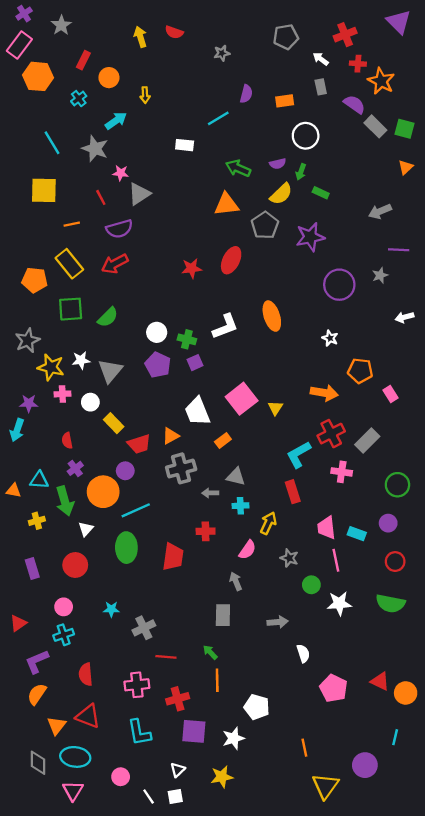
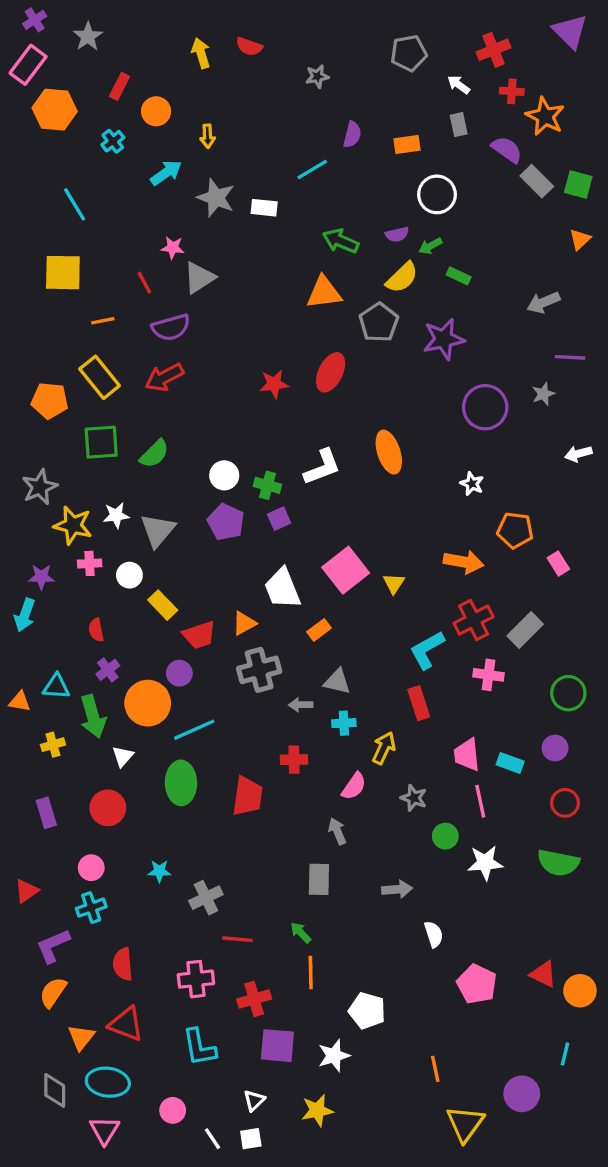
gray star: (95, 149) -> (216, 198), moved
green arrow: (301, 172) -> (430, 246), turned 42

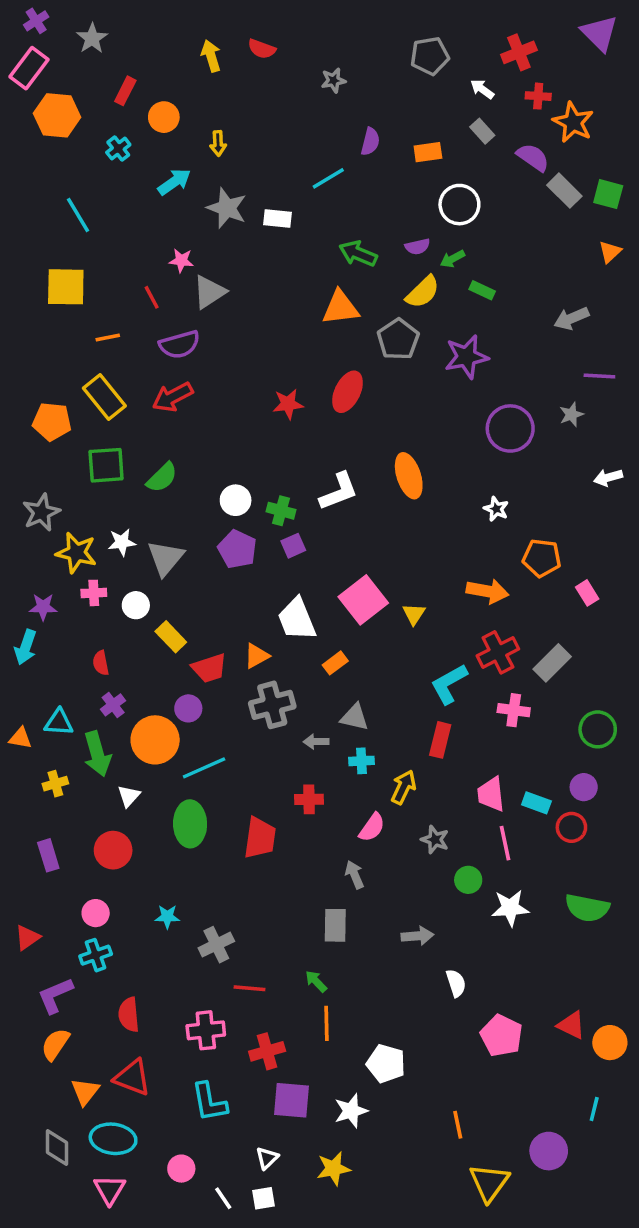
gray rectangle: (459, 125) -> (482, 131), turned -30
red rectangle: (419, 703) -> (440, 740), turned 32
red circle: (565, 803) -> (571, 827), moved

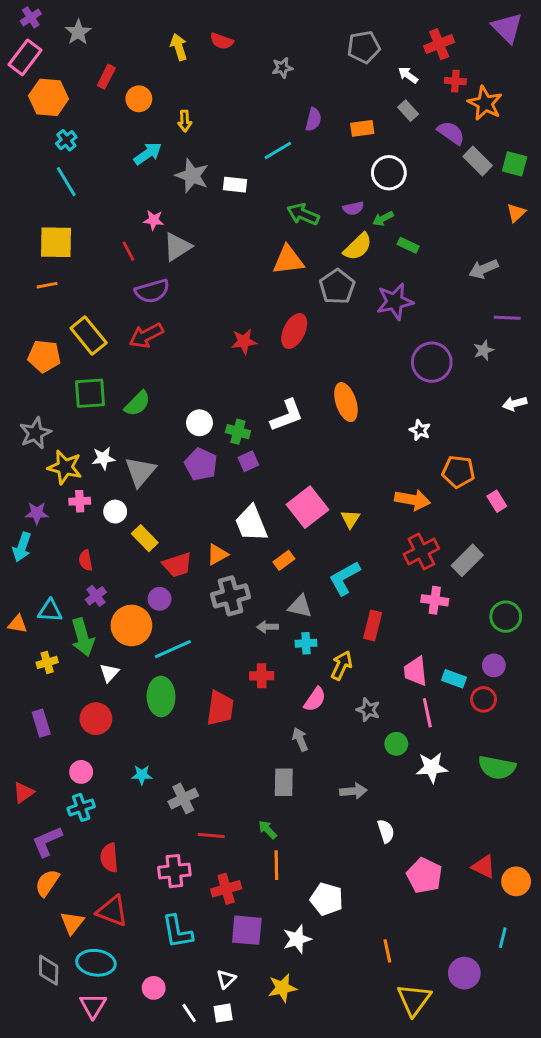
cyan cross: (118, 149) -> (66, 140), moved
orange line: (108, 338) -> (47, 285), moved
cyan L-shape: (449, 684) -> (344, 578), moved

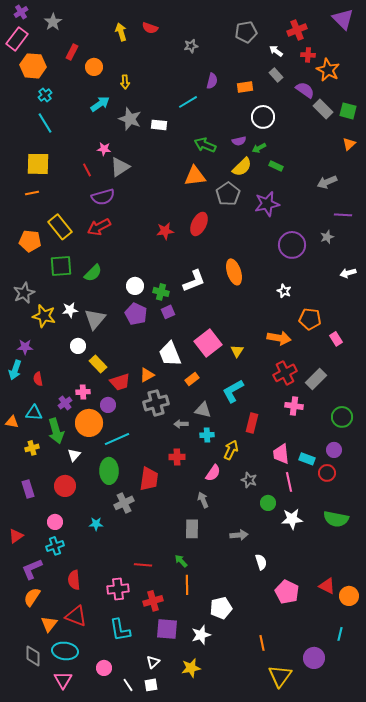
pink cross: (80, 501) -> (83, 392), moved
red semicircle: (86, 560) -> (38, 379), moved
gray cross: (183, 799) -> (124, 503), moved
white pentagon: (327, 899) -> (221, 608), turned -30

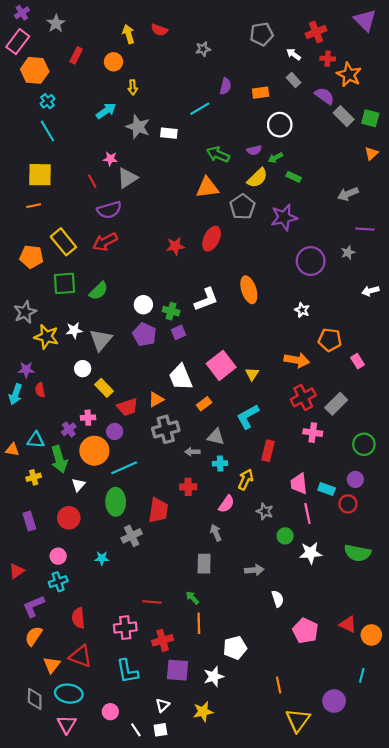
orange circle: (94, 67) -> (114, 62), moved
red semicircle: (38, 379) -> (40, 390), moved

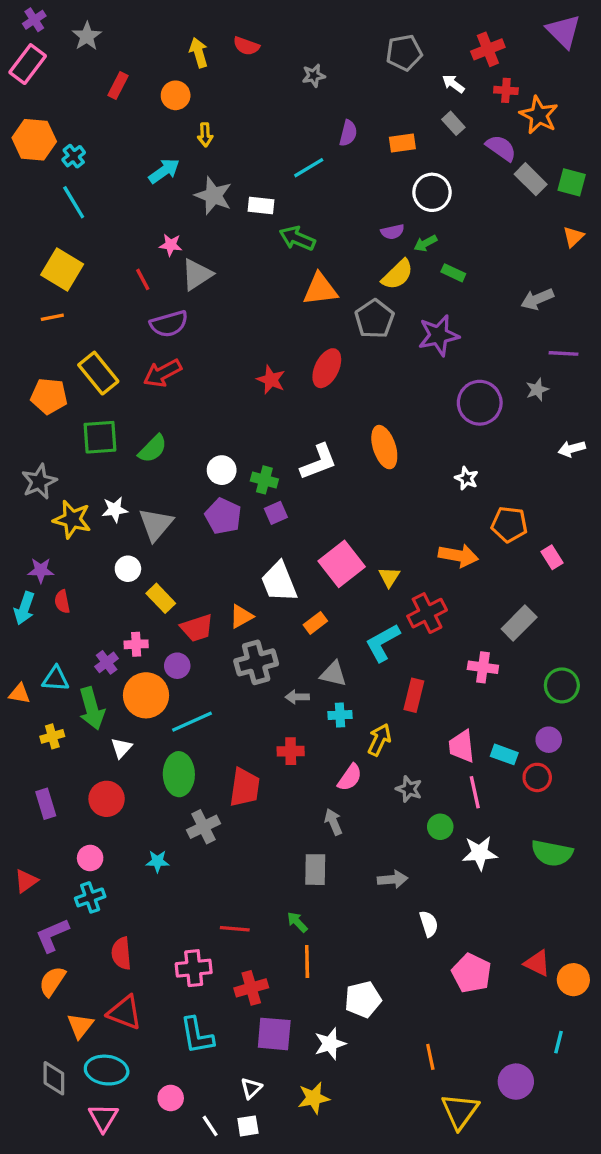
orange hexagon: (35, 70) -> (34, 140), moved
green arrow: (218, 154) -> (297, 238), moved
yellow square: (40, 175) -> (62, 270), turned 30
red star: (175, 246) -> (271, 380), turned 30
red cross: (303, 397) -> (427, 613), moved

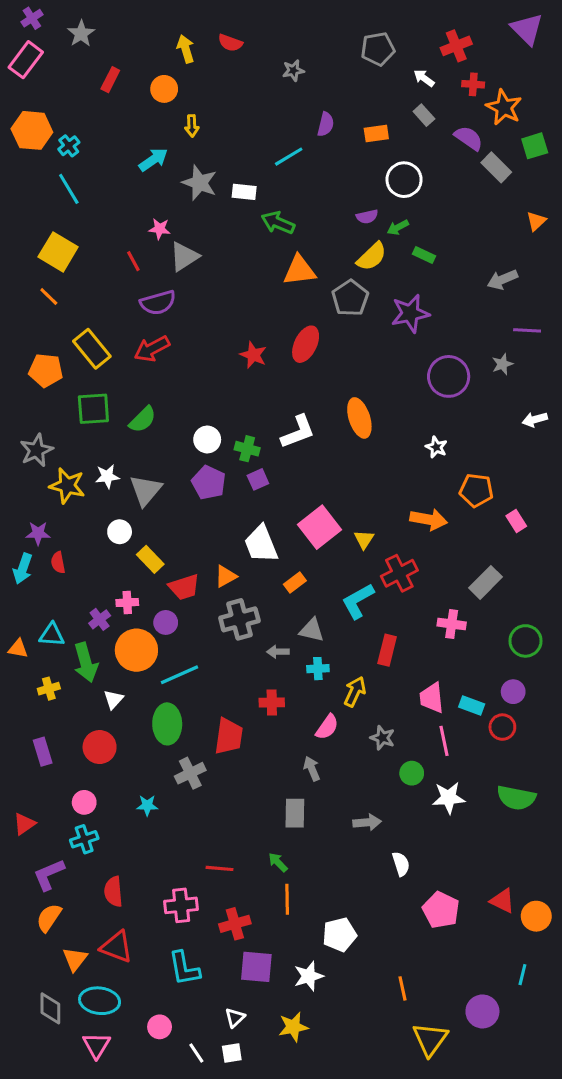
green square: (572, 182) -> (535, 146), moved, turned -32
orange line: (52, 317) -> (49, 296), turned 55

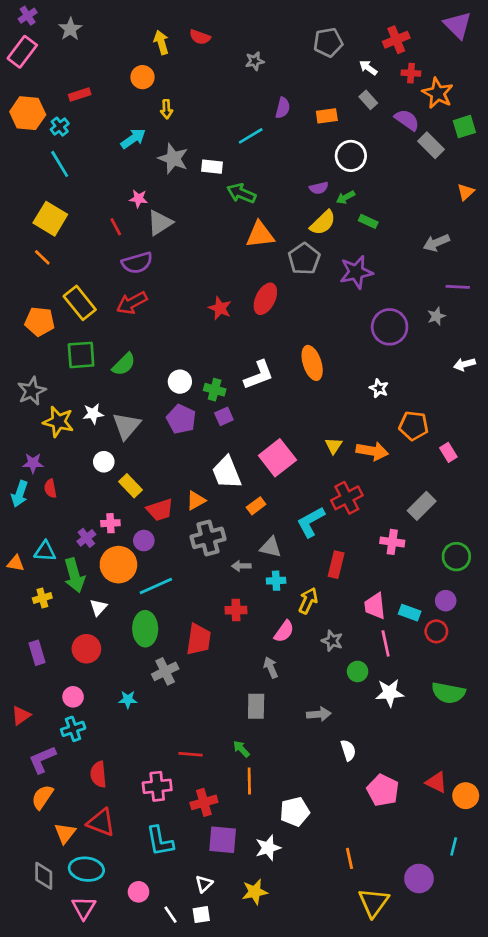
red rectangle: (110, 80) -> (80, 94), moved, turned 45
yellow triangle: (364, 539) -> (333, 446), moved

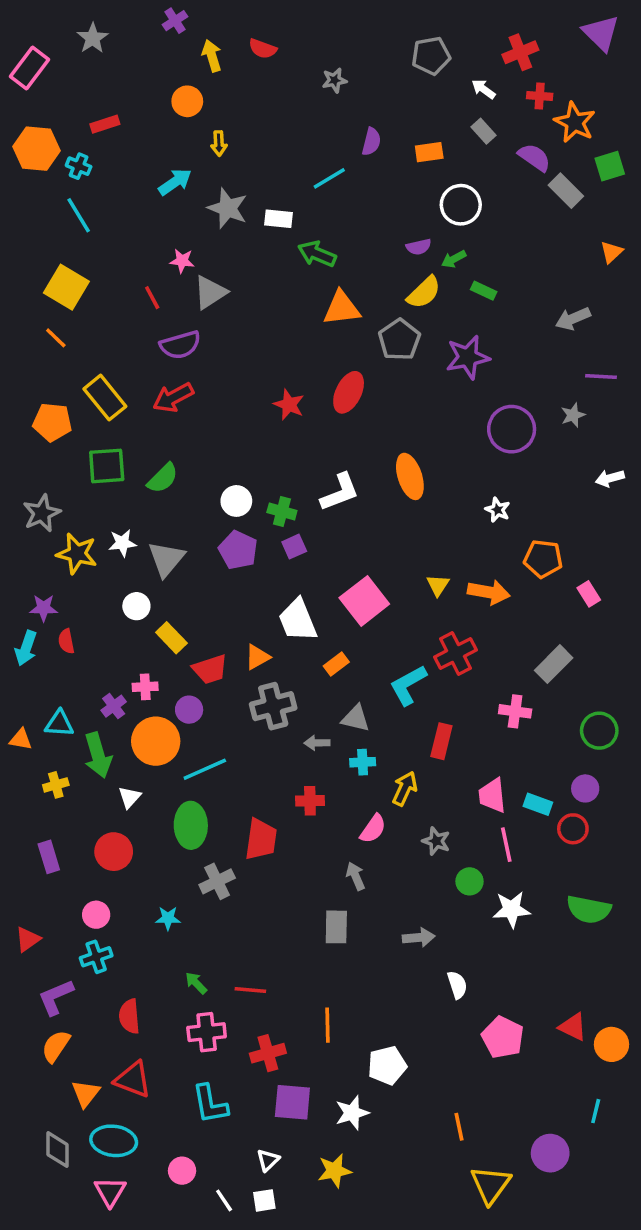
purple cross: (28, 16) -> (175, 21), moved
cyan cross: (60, 127) -> (79, 166), turned -30
green arrow: (241, 749) -> (196, 983), moved

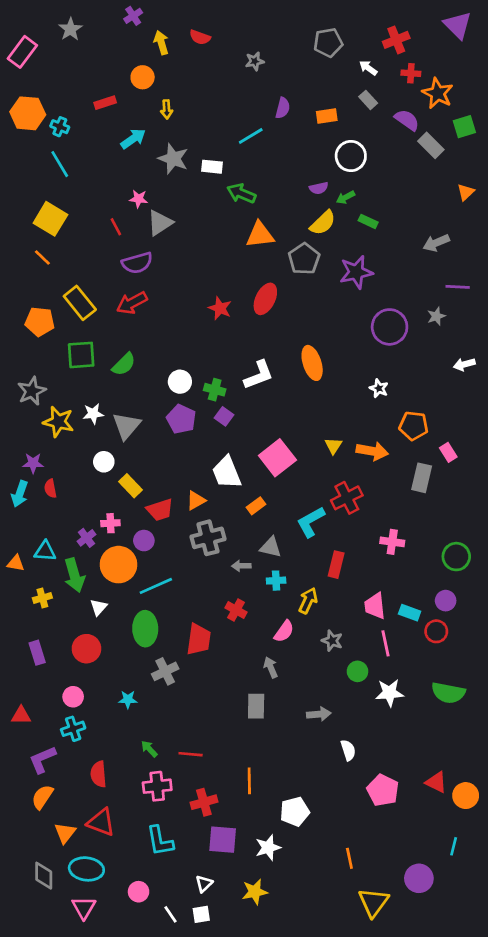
red rectangle: (105, 124) -> (105, 103), moved
purple square: (294, 547) -> (224, 416), turned -30
gray rectangle: (554, 664) -> (422, 478), moved, turned -32
red cross: (310, 801) -> (236, 610), turned 30
red triangle: (28, 939) -> (21, 715), turned 35

